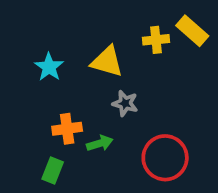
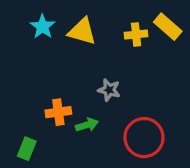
yellow triangle: (107, 62) -> (82, 31), moved
cyan star: (49, 67) -> (43, 27), moved
green rectangle: (53, 170) -> (27, 149), moved

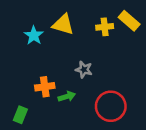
cyan star: (43, 27) -> (34, 35), moved

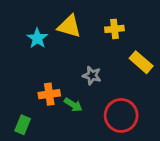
yellow rectangle: (129, 21) -> (141, 62), moved
green arrow: (67, 96) -> (73, 105), turned 49

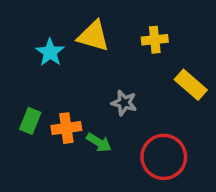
green rectangle: (23, 125) -> (30, 121), moved

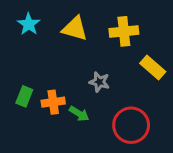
yellow cross: (155, 40) -> (124, 31), size x1.4
cyan star: (50, 52) -> (29, 24), moved

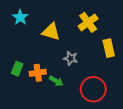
yellow triangle: (75, 29) -> (51, 32), moved
yellow cross: (124, 31) -> (88, 22), turned -30
yellow rectangle: (153, 68) -> (109, 48), turned 36

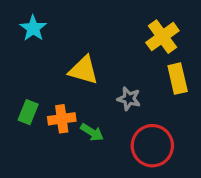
yellow cross: (88, 22) -> (162, 37), moved
yellow triangle: (51, 32) -> (84, 70), moved
gray star: (71, 58) -> (129, 99), moved

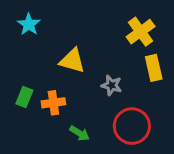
green arrow: (92, 132) -> (80, 133), moved

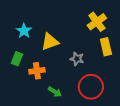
cyan star: (29, 24) -> (24, 31), moved
yellow triangle: (72, 61) -> (50, 42), turned -36
green rectangle: (24, 97) -> (17, 59), moved

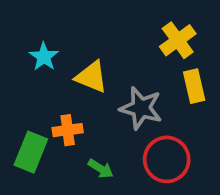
yellow triangle: (50, 42) -> (91, 77), turned 42
green rectangle: (17, 59) -> (31, 152), moved, size x1.5
gray star: (77, 59) -> (141, 108), size x1.6

